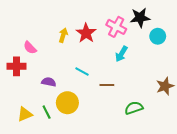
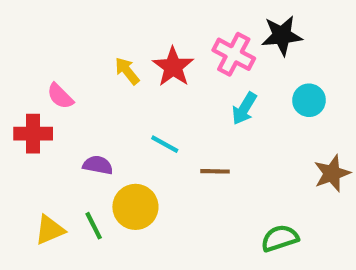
yellow arrow: (63, 35) -> (127, 71), turned -56
cyan circle: (158, 36) -> (309, 100), moved
green semicircle: (134, 108) -> (280, 238), moved

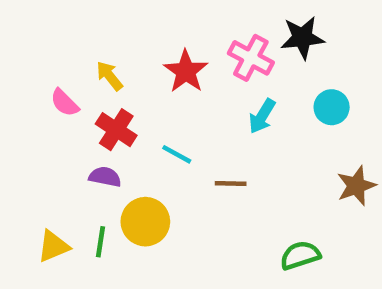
yellow arrow: (127, 71) -> (109, 76), moved
red cross: (33, 134) -> (116, 130), moved, turned 33
green line: (94, 226) -> (101, 242), turned 36

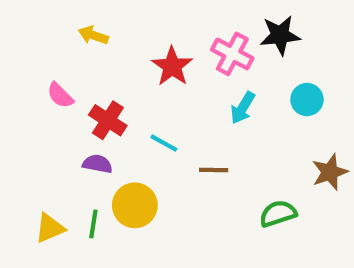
yellow arrow: (109, 76) -> (93, 35), moved, turned -32
green semicircle: (300, 255) -> (278, 214), moved

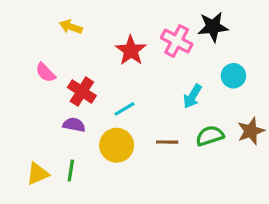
cyan arrow: (243, 108) -> (192, 96), moved
cyan line: (164, 143) -> (124, 109), turned -60
brown line: (214, 170) -> (167, 142), moved
yellow circle: (135, 205) -> (117, 145), moved
green semicircle: (278, 214) -> (210, 136), moved

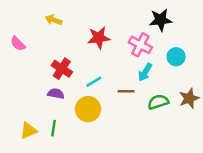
pink cross: (177, 41) -> (140, 45), moved
red star: (131, 50) -> (99, 38), turned 30
pink semicircle: (46, 73) -> (18, 44), moved
brown line: (167, 142) -> (126, 91), moved

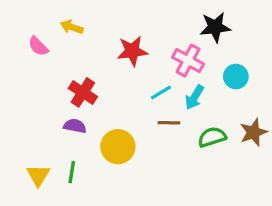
pink semicircle: (18, 44) -> (38, 46), moved
cyan line: (94, 82) -> (161, 92), moved
yellow triangle: (29, 130) -> (38, 175), turned -36

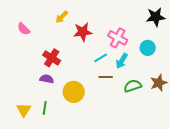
yellow arrow: (72, 27) -> (62, 17), moved, turned -64
black star: (215, 27) -> (156, 17), moved

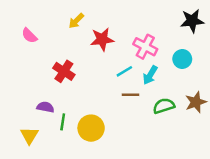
purple semicircle: (47, 79) -> (45, 107), moved
yellow circle: (74, 92) -> (91, 128), moved
green line: (45, 108) -> (63, 122), moved

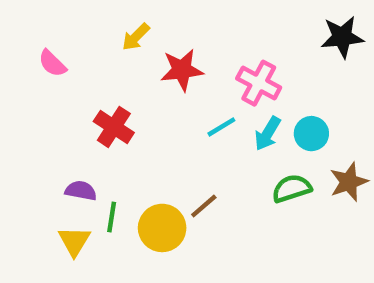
cyan circle: (182, 59) -> (311, 134), moved
brown line: (130, 95) -> (204, 206), moved, turned -42
yellow triangle: (29, 135) -> (74, 241), moved

